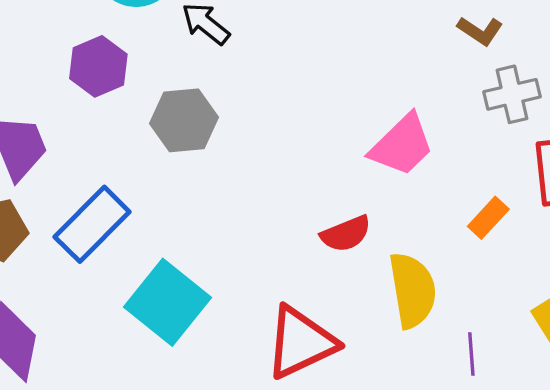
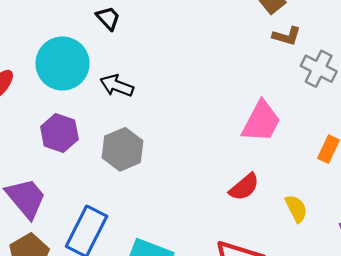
gray cross: (512, 94) -> (319, 69), turned -32
yellow semicircle: (412, 290) -> (296, 209), size x0.6

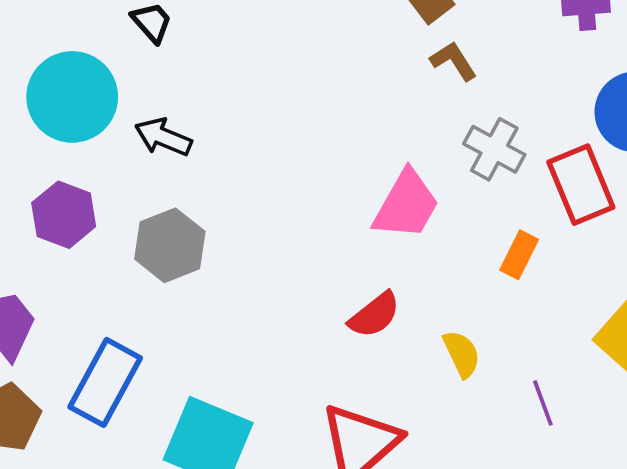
brown L-shape: (287, 36) -> (454, 61), turned -140
gray cross: (319, 69) -> (494, 149), moved

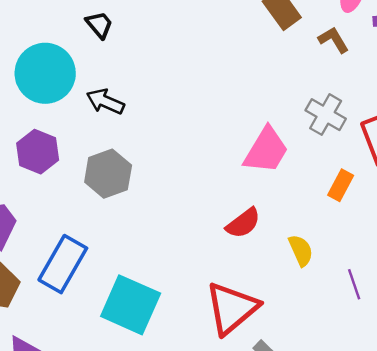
brown L-shape: (454, 61) -> (334, 40), moved

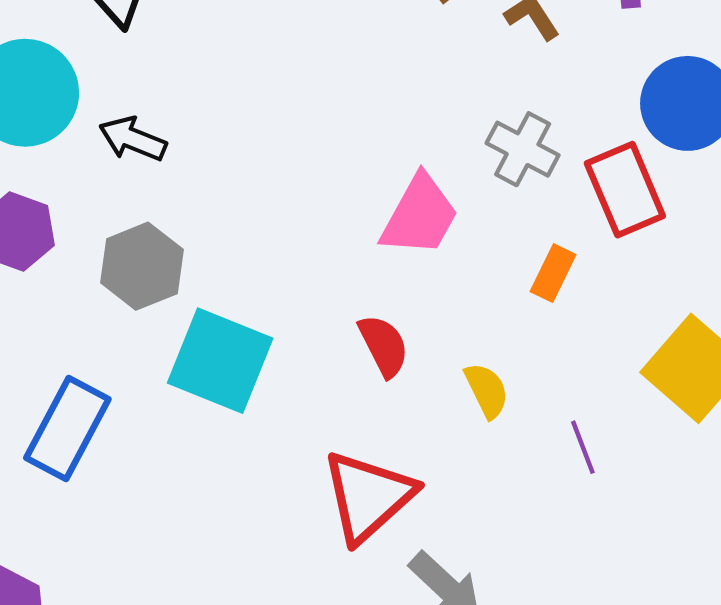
red semicircle: (243, 223) -> (384, 346), turned -78
cyan square: (131, 305) -> (220, 361), moved

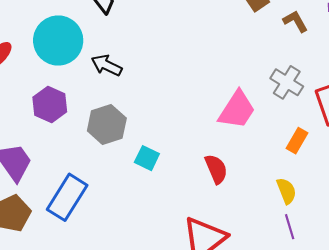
cyan square: (220, 361) -> (147, 158), moved, size x0.5
yellow semicircle: (487, 390) -> (286, 191), moved
purple line: (583, 447) -> (290, 227), moved

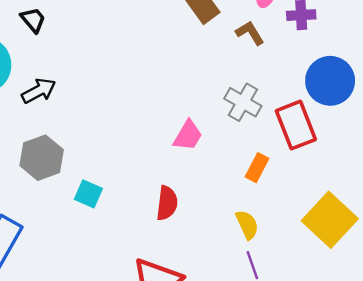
black arrow: (107, 65) -> (39, 91), turned 128
pink trapezoid: (237, 110) -> (188, 135), size x0.7
red semicircle: (216, 169) -> (167, 203), turned 32

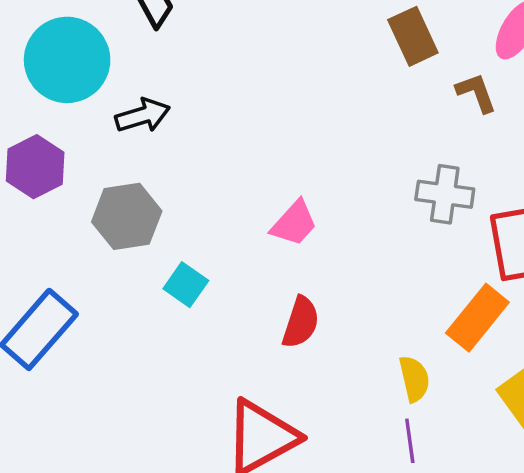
gray cross: (243, 102) -> (445, 194), turned -33
pink trapezoid: (188, 135) -> (294, 223), moved
orange rectangle: (257, 168) -> (477, 318), moved, size x1.5

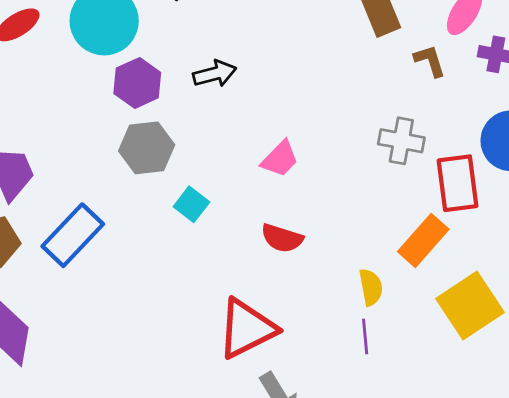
black arrow: (143, 116) -> (215, 74), moved
purple hexagon: (35, 167) -> (137, 83), moved
red semicircle: (301, 322) -> (282, 238), turned 87

